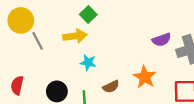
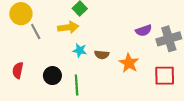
brown semicircle: (111, 87) -> (102, 55), moved, turned 32

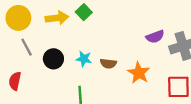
yellow arrow: (68, 27) -> (57, 18), moved
gray line: (36, 32) -> (27, 47), moved
black circle: (52, 76) -> (53, 59), moved

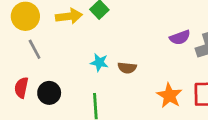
black circle: (53, 59) -> (49, 93), moved
orange star: (139, 73) -> (169, 96), moved

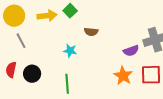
purple semicircle: (180, 37) -> (131, 51), moved
brown semicircle: (127, 68) -> (91, 32), moved

